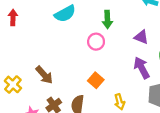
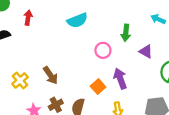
green arrow: (107, 19) -> (126, 33), moved
purple arrow: (142, 68) -> (120, 79), moved

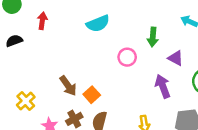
purple arrow: (120, 79) -> (163, 86), moved
yellow cross: (20, 81) -> (26, 101), moved
orange square: (98, 87) -> (92, 95), moved

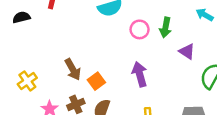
pink circle: (127, 57) -> (140, 29), moved
purple arrow: (163, 86) -> (140, 74), moved

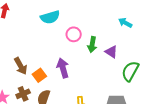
green arrow: (165, 27) -> (92, 45), moved
purple arrow: (140, 74) -> (63, 68), moved

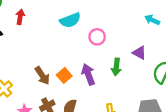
green arrow: (92, 45) -> (116, 67), moved
orange square: (39, 75) -> (64, 75), moved

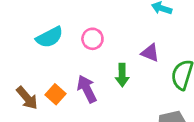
cyan semicircle: (70, 20) -> (50, 37), moved

